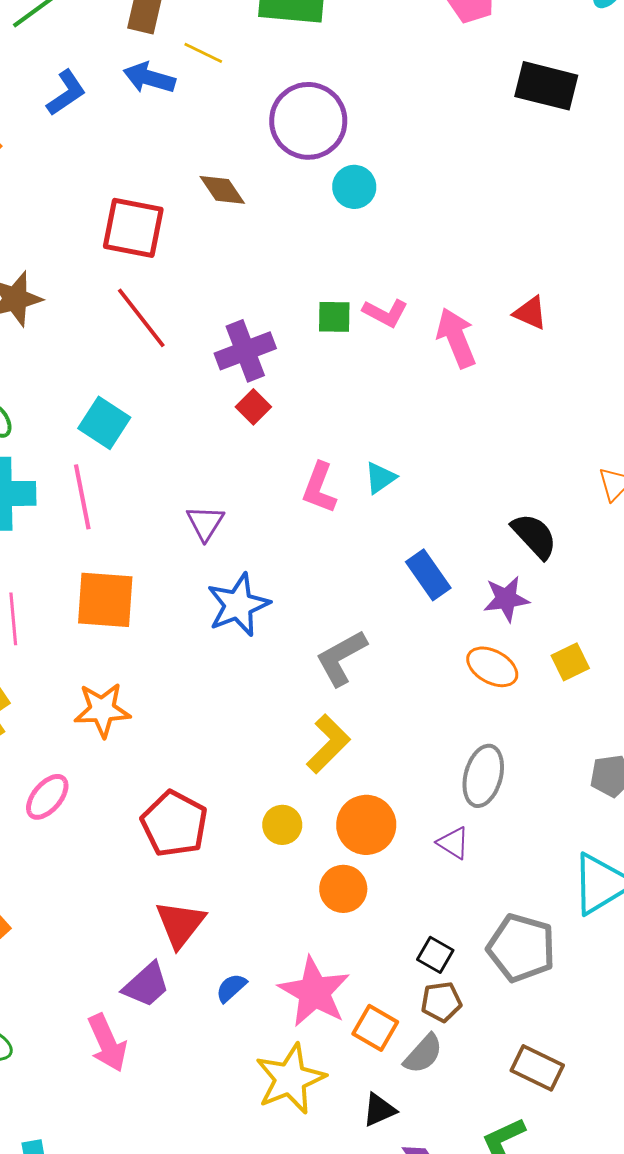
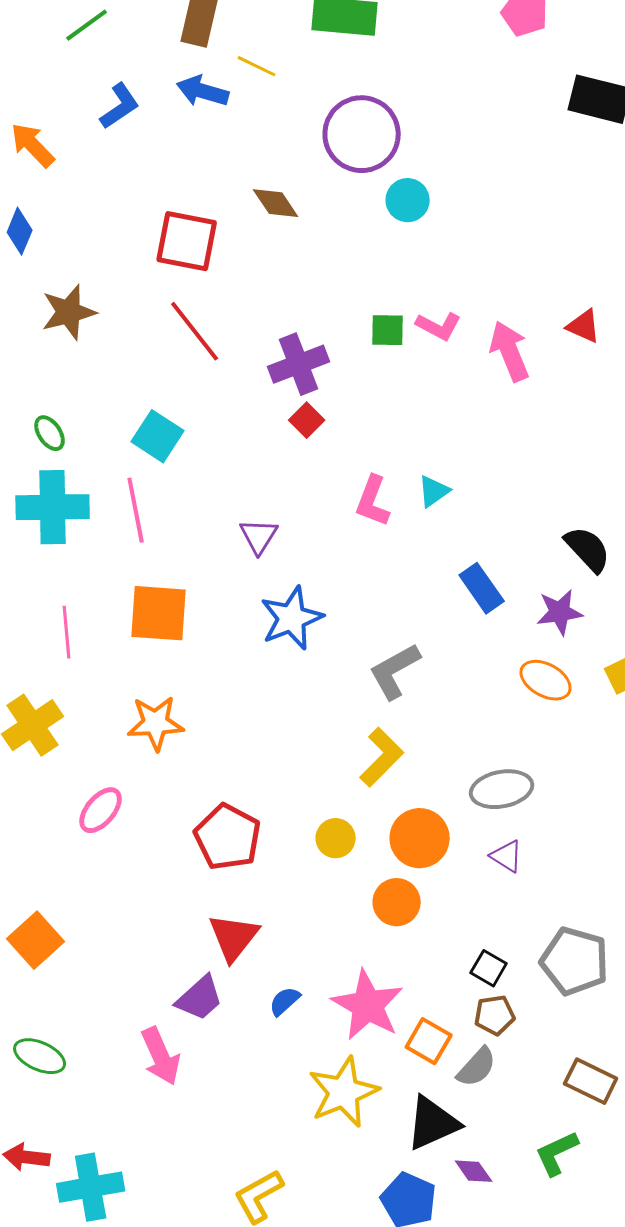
gray ellipse: (483, 776) -> (502, 789), moved, turned 64
black triangle: (379, 1110) -> (433, 1123), size x1.6

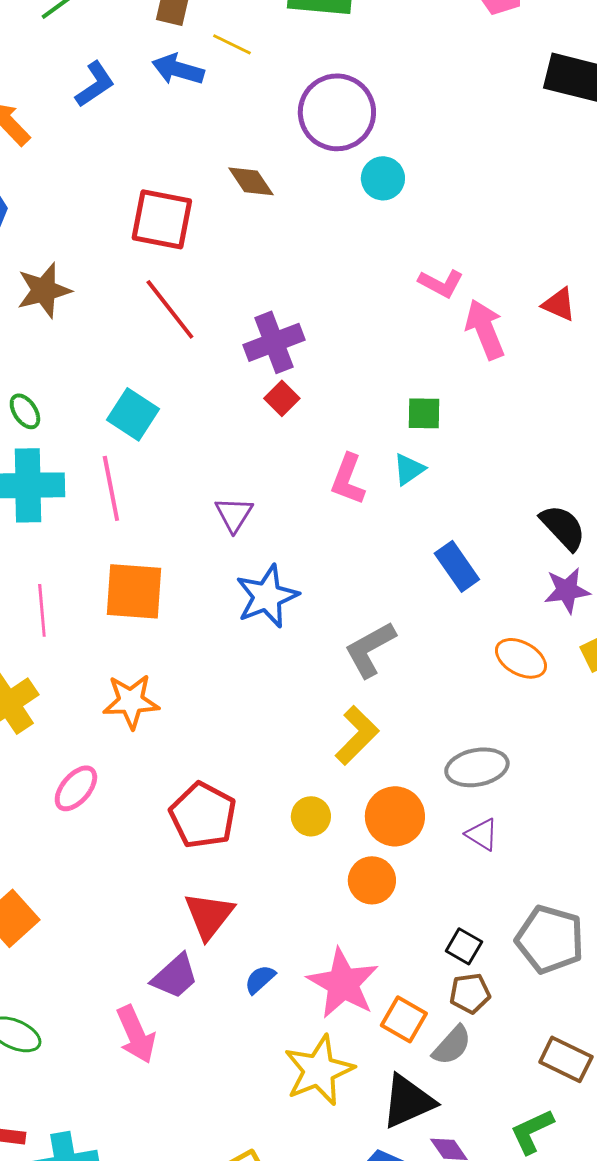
pink L-shape: (439, 326) -> (441, 283), moved
green square: (388, 330) -> (424, 413), moved
purple star: (560, 612) -> (567, 590), moved

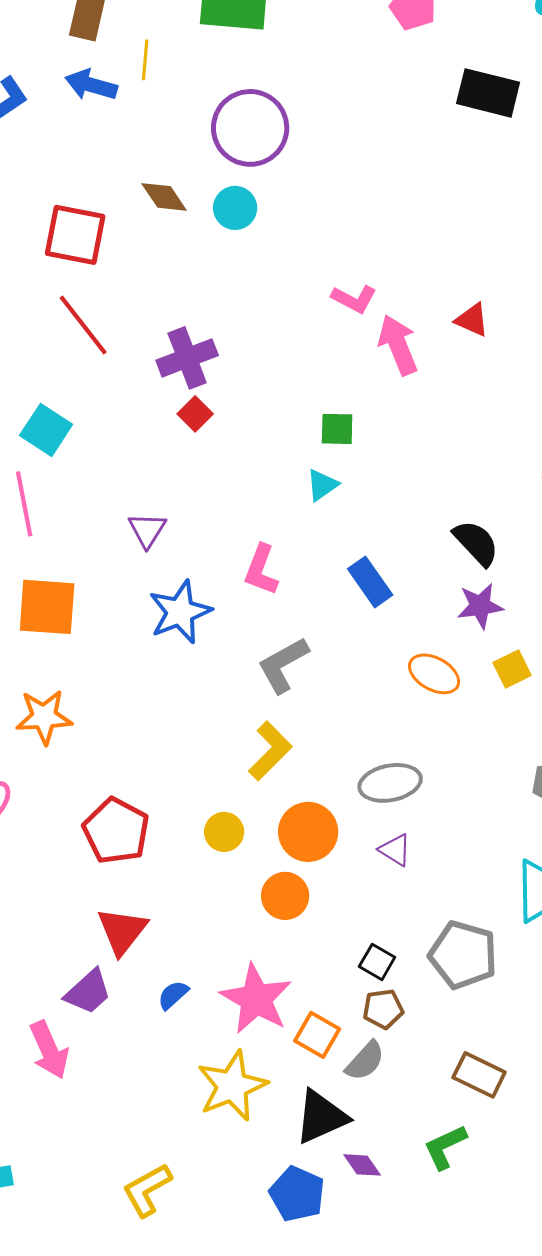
yellow line: (232, 44) -> (145, 60), turned 69
cyan circle: (383, 178) -> (235, 208), moved
pink L-shape: (348, 479) -> (261, 570), moved

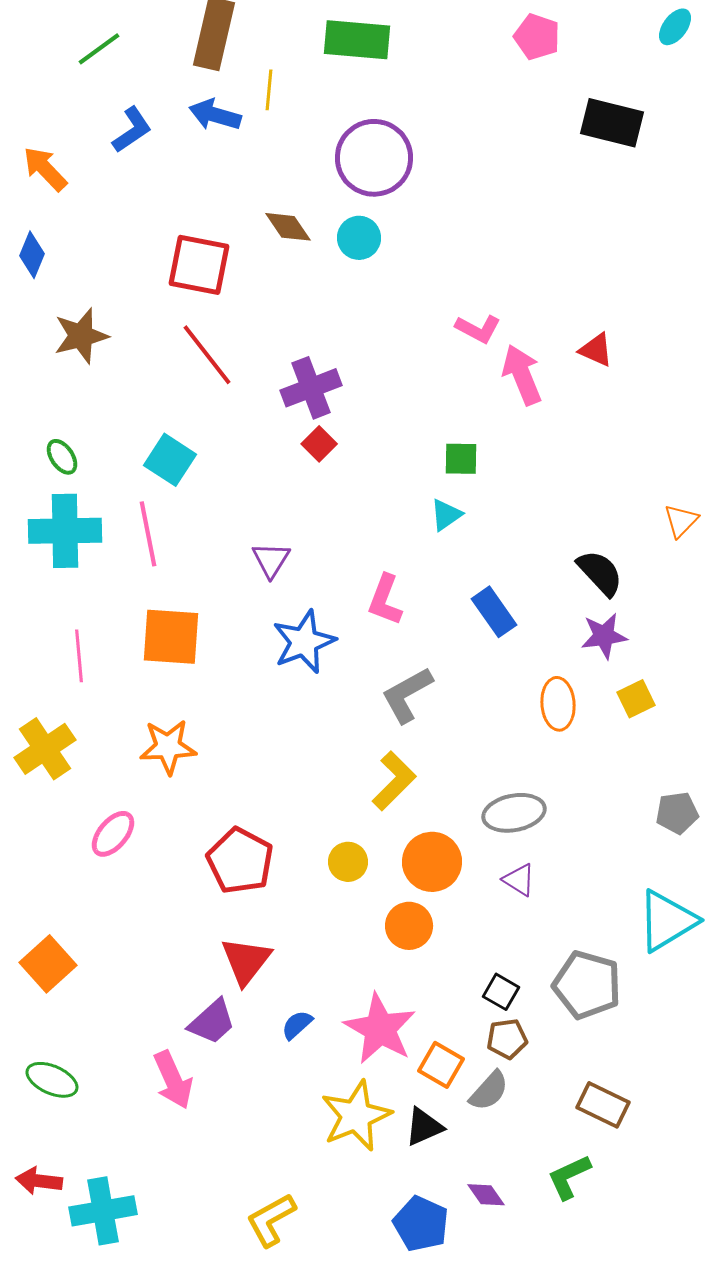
orange ellipse: (434, 674) -> (558, 704), turned 57
black triangle: (321, 1117) -> (424, 1127), moved, size x0.7

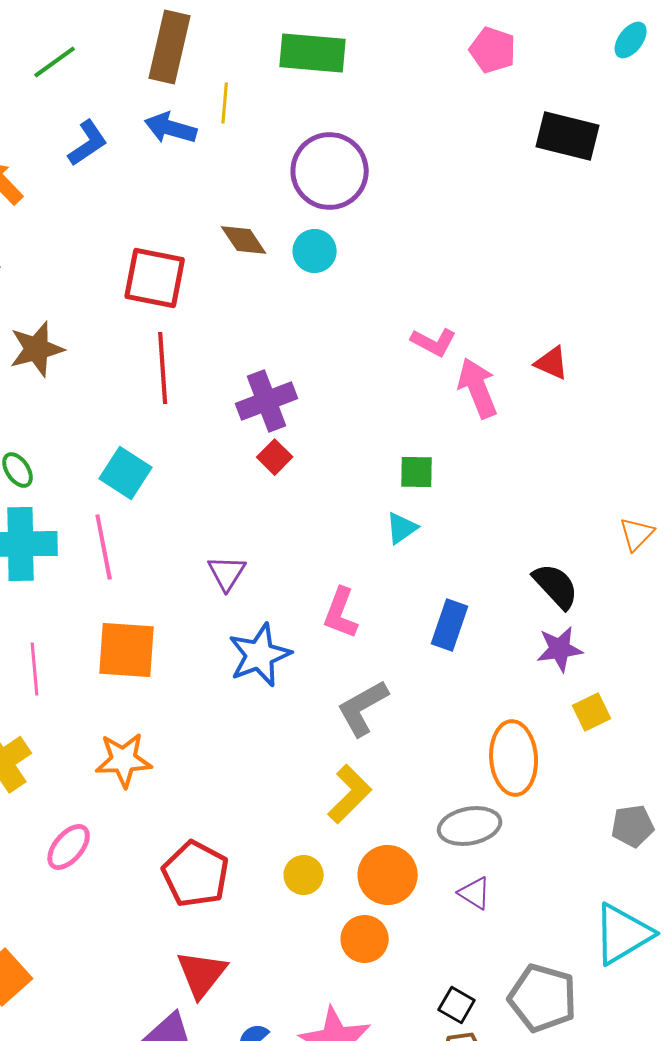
red line: (207, 355) -> (163, 368), turned 34
blue rectangle: (494, 612) -> (450, 625), turned 54
orange ellipse: (558, 704) -> (514, 758), moved, size x1.4

